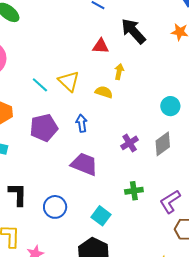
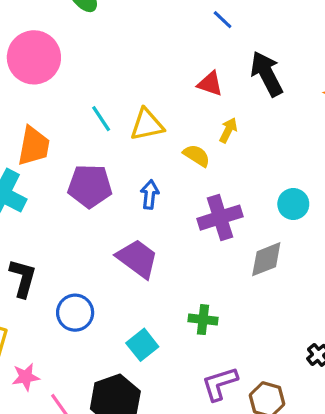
yellow triangle: (69, 81) -> (147, 125), turned 50
purple cross: (130, 143) -> (220, 218), moved, size x1.5
purple L-shape: (170, 202) -> (220, 384), moved

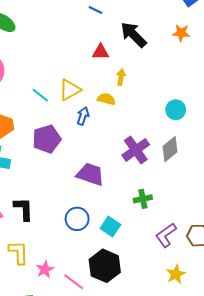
blue arrow: (150, 194) -> (83, 116), moved, turned 30
purple cross: (220, 218) -> (136, 150), moved
blue circle: (75, 313) -> (77, 219), moved

